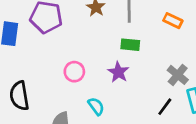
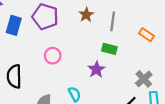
pink circle: (74, 72) -> (53, 56), moved

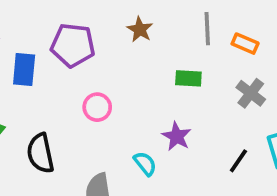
gray line: (113, 21) -> (207, 29), moved
purple star: (96, 69) -> (177, 136), moved
gray cross: (144, 79) -> (251, 93), moved

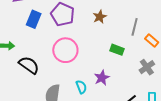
pink circle: (97, 107) -> (65, 50), size x1.6
black semicircle: (40, 153) -> (29, 65), turned 120

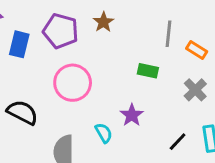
brown star: (100, 17) -> (103, 22), moved

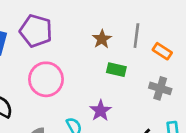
brown star: (103, 22) -> (102, 39), moved
gray cross: (195, 90) -> (160, 88), turned -30

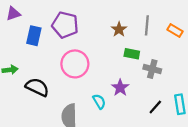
orange rectangle: (162, 51) -> (175, 30), moved
gray cross: (160, 88) -> (152, 69), moved

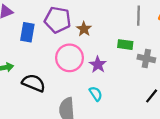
brown star: (119, 29) -> (84, 29), moved
purple star: (120, 88) -> (98, 65), moved

